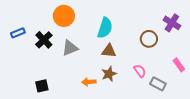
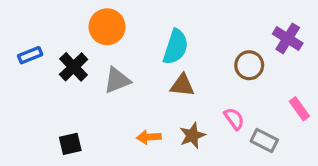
brown star: (109, 74) -> (192, 135), moved

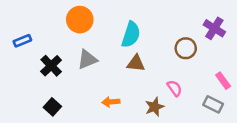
black cross: (74, 67) -> (51, 66), moved
brown star: (192, 135) -> (155, 107), moved
gray rectangle: (264, 141) -> (213, 104), moved
black square: (70, 144) -> (52, 107), turned -35

